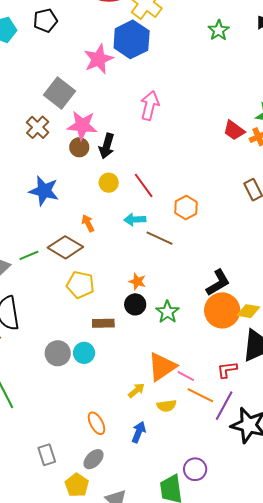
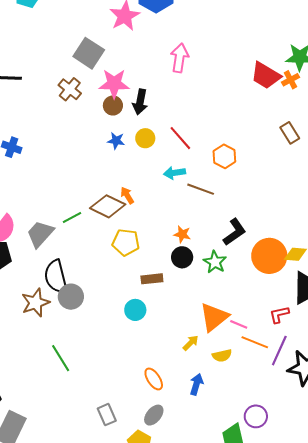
red trapezoid: (234, 130) -> (266, 75), size x1.4
blue star: (44, 191) -> (116, 141), moved, size x0.6
orange arrow: (88, 223) -> (127, 195), moved
black L-shape: (218, 283) -> (234, 232), moved
gray circle: (58, 353) -> (71, 297), moved

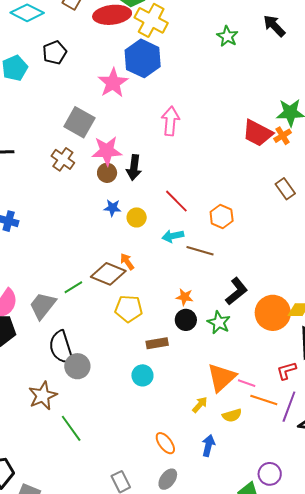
yellow circle: (145, 138) -> (137, 217), moved
brown star: (36, 303) -> (43, 396), moved

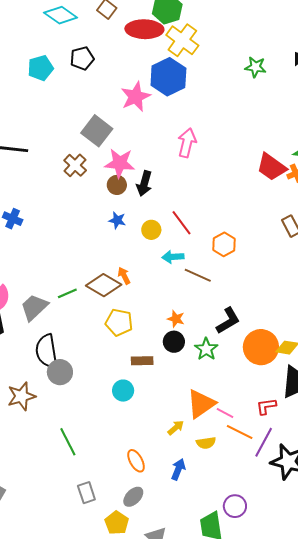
green star: (227, 36) -> (255, 67), turned -30
yellow circle: (137, 217) -> (151, 230), moved
green line: (71, 428) -> (68, 442), moved

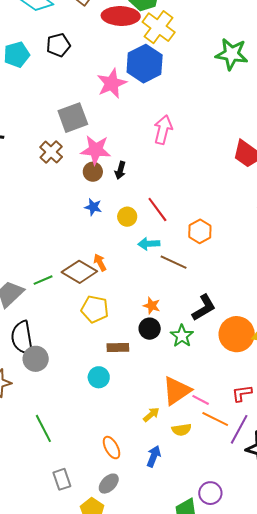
green star: (255, 67) -> (232, 54), size x1.5
gray square: (97, 131) -> (73, 118), turned 32
black arrow: (144, 184) -> (120, 170), size x0.7

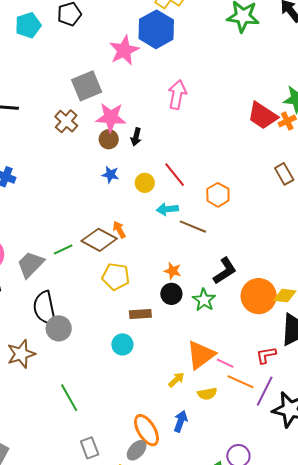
orange ellipse: (112, 448) -> (146, 430), moved, size x1.4

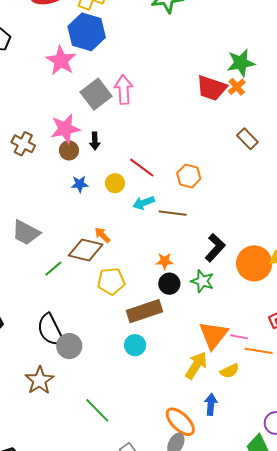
gray square: (87, 86) -> (96, 94), moved
gray trapezoid: (31, 264) -> (26, 233), moved, turned -92
brown rectangle: (140, 314) -> (145, 311), size x1.6
yellow arrow: (176, 380) -> (196, 365), size x1.6

